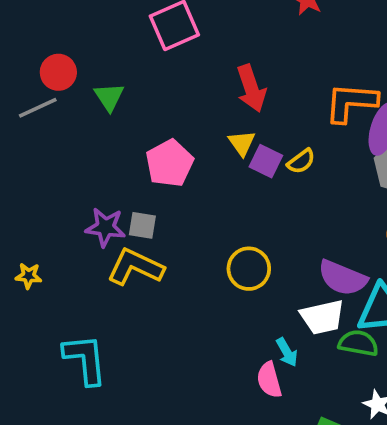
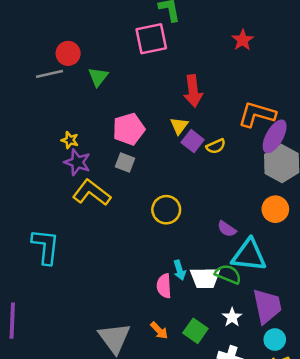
gray square: (142, 225) -> (125, 162), moved
yellow star: (29, 276) -> (70, 140), moved
purple semicircle: (343, 278) -> (227, 229), size x0.6
white trapezoid: (322, 317) -> (205, 278), moved

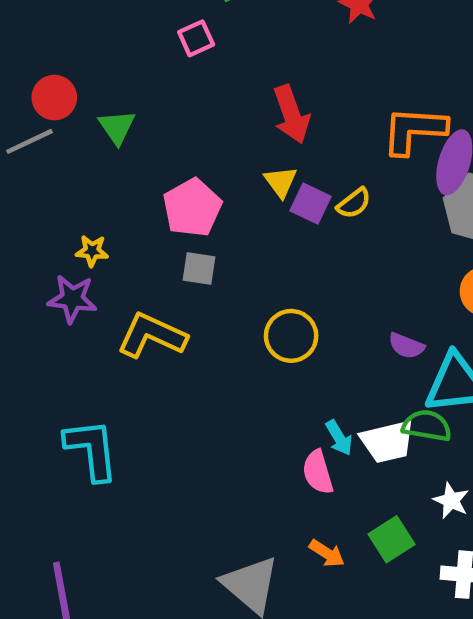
pink square: (151, 39) -> (196, 38), size x0.6
purple star: (77, 162) -> (72, 299), moved
green square: (195, 331) -> (392, 539), turned 35

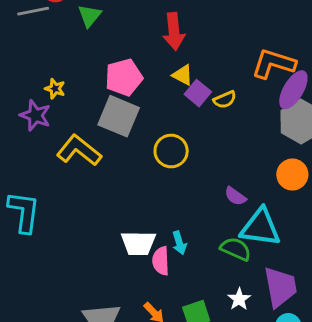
red arrow: (291, 114) -> (174, 31), moved
yellow triangle: (281, 182) -> (183, 75), turned -40
gray square: (199, 269) -> (119, 116), size x1.8
yellow circle: (291, 336) -> (171, 151), moved
white trapezoid: (387, 442) -> (138, 243), moved

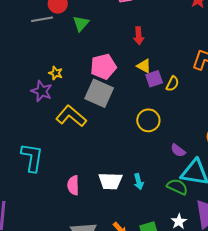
red arrow: (174, 31) -> (139, 36), size x0.7
purple square: (198, 93) -> (154, 79), turned 30
yellow semicircle: (225, 100) -> (173, 84), turned -42
yellow circle: (171, 151) -> (148, 120), moved
pink semicircle: (161, 261) -> (73, 185), moved

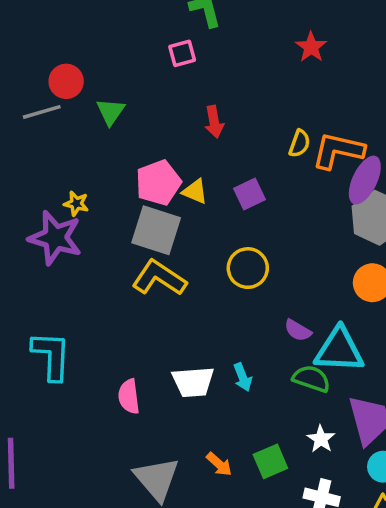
yellow triangle: (144, 66) -> (195, 191), moved
yellow semicircle: (173, 84) -> (300, 144), moved
purple star: (42, 91) -> (55, 238), size x1.4
yellow L-shape: (71, 116) -> (159, 278), moved
purple semicircle: (178, 150) -> (298, 330), moved

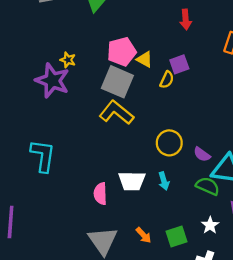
red arrow: (214, 122) -> (186, 20), moved
yellow semicircle: (300, 144) -> (167, 80), moved
yellow circle: (248, 268) -> (169, 143), moved
pink semicircle: (129, 396) -> (100, 194), moved

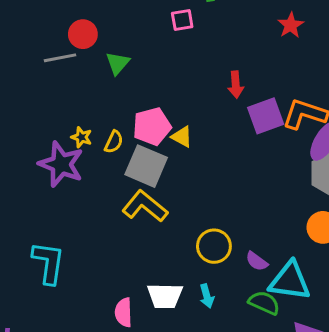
purple square: (179, 64) -> (266, 116), moved, size x1.4
yellow semicircle: (167, 80) -> (114, 142), moved

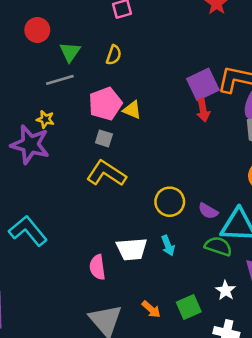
gray line: (60, 58) -> (60, 80), moved
red arrow: (236, 85) -> (203, 110), moved
yellow semicircle: (114, 142) -> (114, 55), moved
gray square: (146, 166) -> (104, 138), size x0.5
cyan L-shape: (48, 263) -> (28, 231), turned -42

